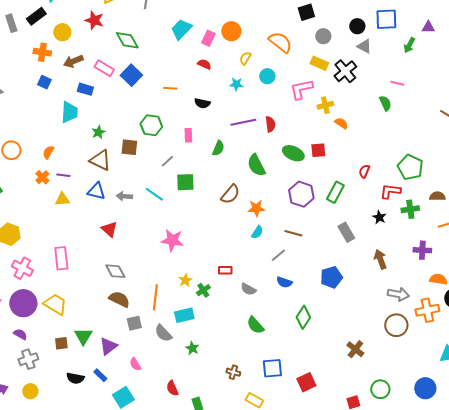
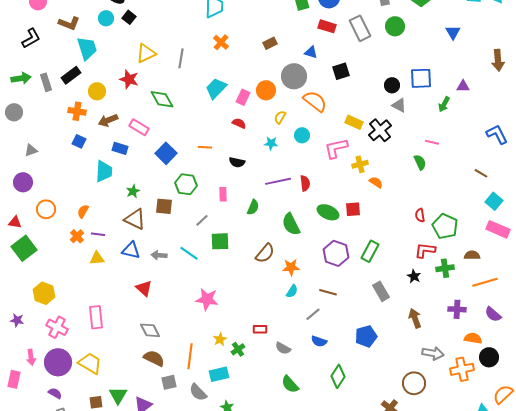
gray circle: (323, 36) -> (294, 76), moved, size x1.6
blue square: (131, 75) -> (166, 153), moved
red semicircle: (364, 171) -> (420, 215), moved, turned -32
brown circle: (396, 325) -> (414, 383), moved

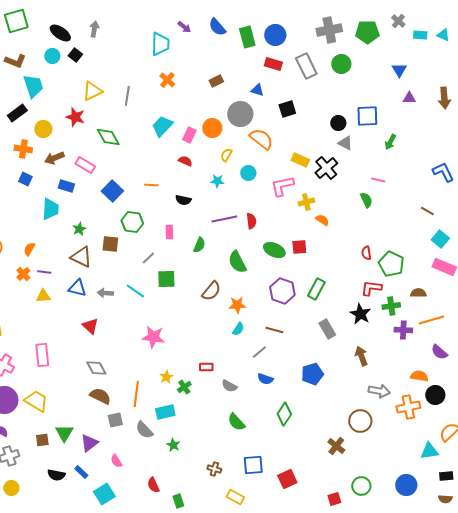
purple triangle: (463, 86) -> (409, 98), moved
black star: (414, 276) -> (360, 314), size x1.5
purple cross: (457, 309) -> (403, 330), moved

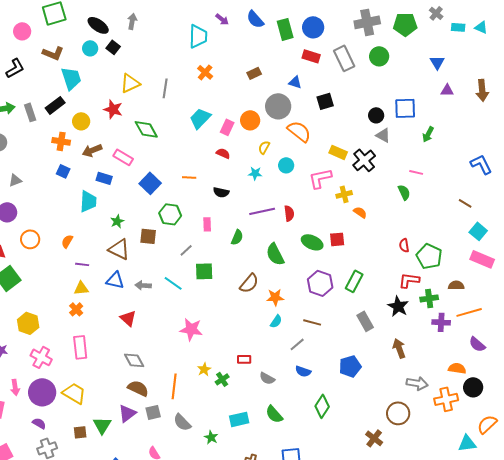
orange cross: (23, 274) -> (76, 309), moved
cyan rectangle: (165, 412) -> (239, 419), moved
purple triangle: (89, 443) -> (127, 413), moved

